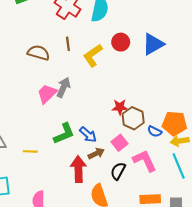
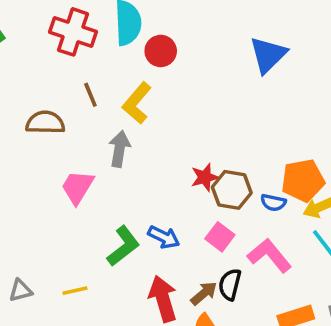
red circle: (121, 42) -> (161, 51), moved
blue triangle: (153, 44) -> (268, 55), moved
gray arrow: (64, 87) -> (119, 149), moved
brown arrow: (96, 153) -> (204, 293), moved

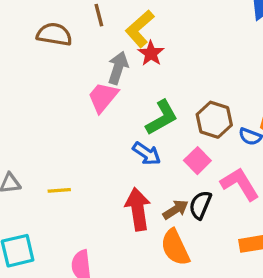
red star: (205, 177) -> (151, 53), moved, turned -30
pink trapezoid: (77, 187) -> (103, 97), moved
green L-shape: (123, 246) -> (162, 118), moved

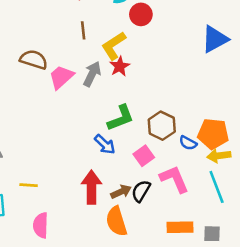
brown semicircle: (54, 34) -> (34, 60), moved
pink trapezoid: (103, 97) -> (61, 77), moved
yellow line: (59, 190) -> (29, 185), moved

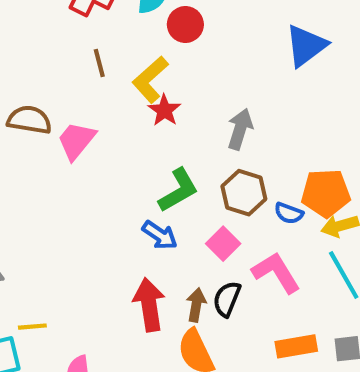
gray arrow: (92, 74) -> (240, 129), moved
yellow line: (29, 185) -> (32, 327), moved
brown arrow: (121, 192) -> (196, 305), turned -48

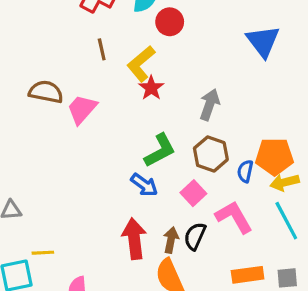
blue triangle: (306, 46) -> (263, 41), turned -33
blue semicircle: (289, 213) -> (245, 171), turned 80

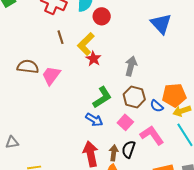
blue semicircle: (245, 171) -> (157, 106), turned -56

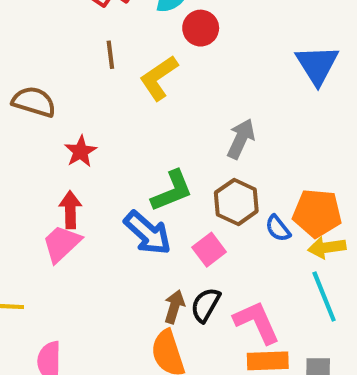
red star: (93, 59) -> (81, 151), moved
pink trapezoid: (51, 76) -> (62, 244), moved
blue arrow: (94, 120) -> (148, 233), size x1.4
pink L-shape: (152, 135) -> (257, 322), moved
red arrow: (91, 154) -> (70, 210), moved, size x0.7

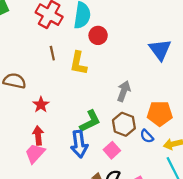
yellow L-shape: (159, 78) -> (78, 63), turned -40
orange pentagon: (317, 213) -> (160, 113), moved
blue arrow: (148, 233) -> (79, 144), turned 45

